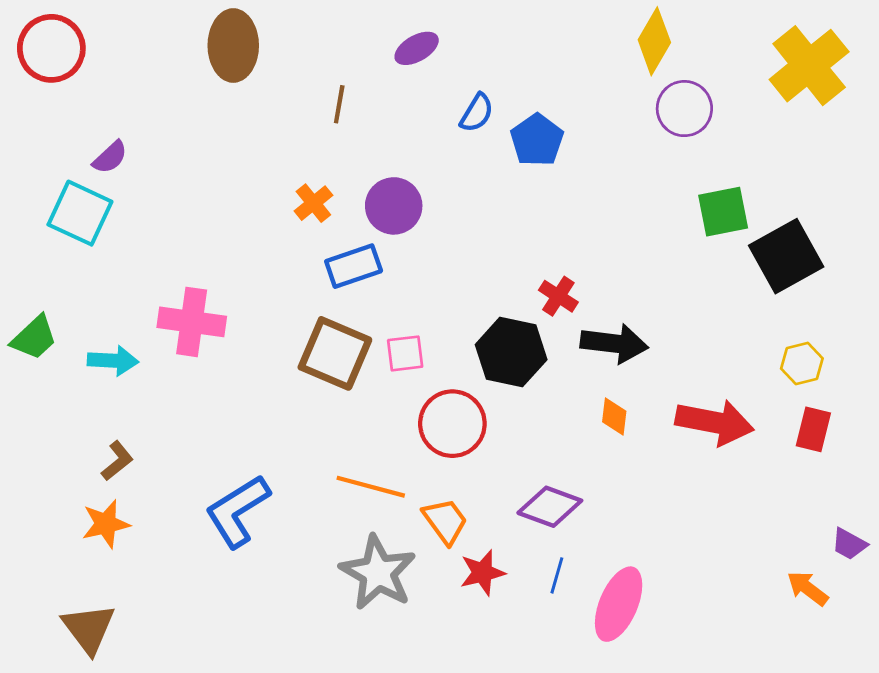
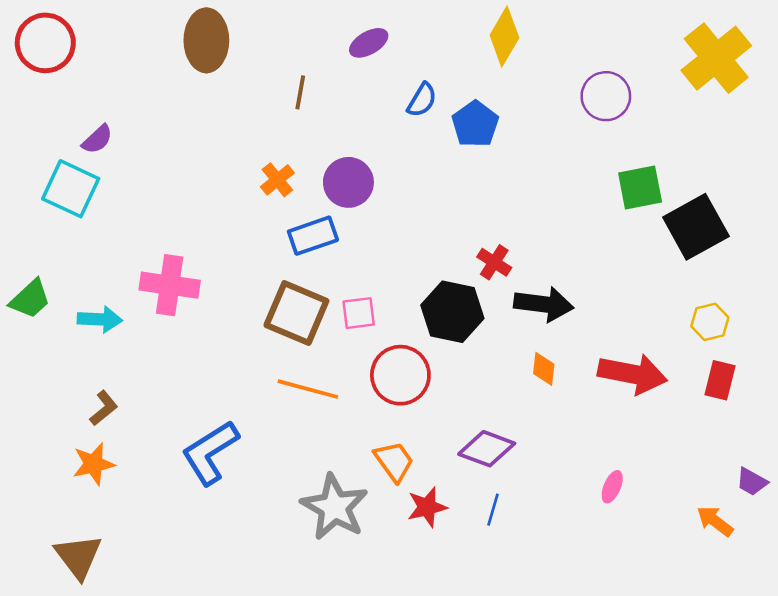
yellow diamond: (654, 41) -> (504, 37), moved
orange line: (371, 487) -> (308, 389), moved
pink ellipse: (619, 604) -> (612, 487), moved, size x0.5

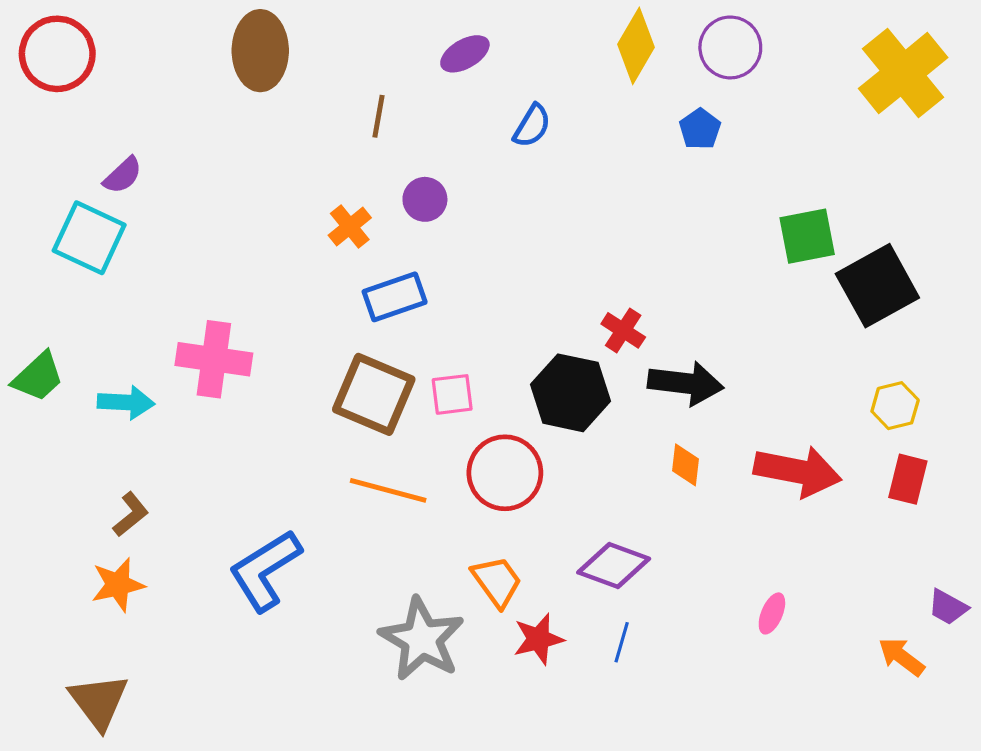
purple circle: (606, 96) -> (730, 47), moved
blue pentagon: (475, 124) -> (700, 129), moved, size x0.7
purple circle: (348, 182) -> (425, 199), moved, size x0.7

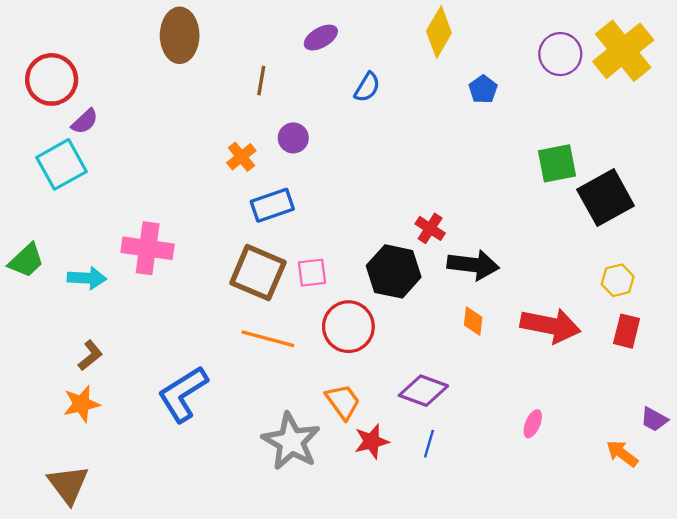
purple circle: (730, 47) -> (560, 54), moved
red circle: (57, 54) -> (52, 79), moved
cyan square: (89, 238) -> (62, 164), turned 36

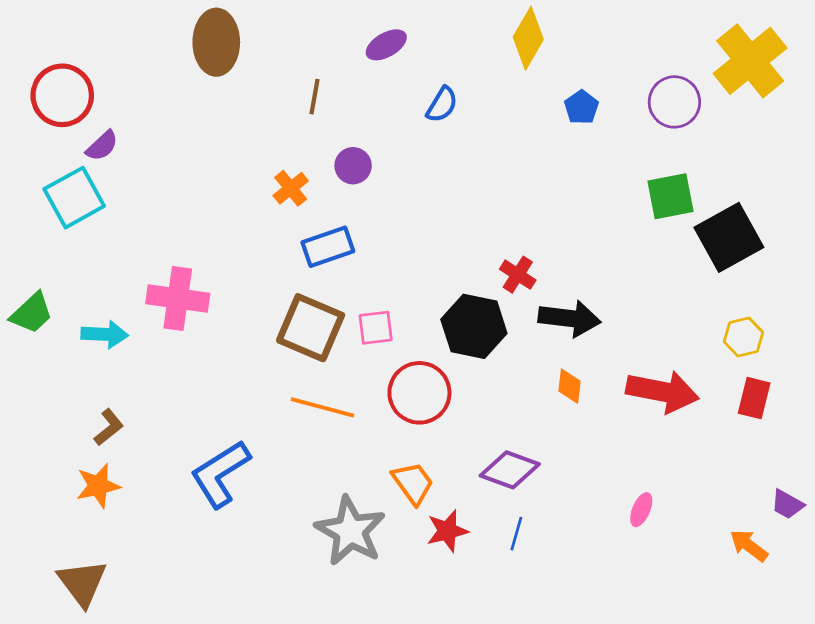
purple circle: (560, 54) -> (674, 102), moved

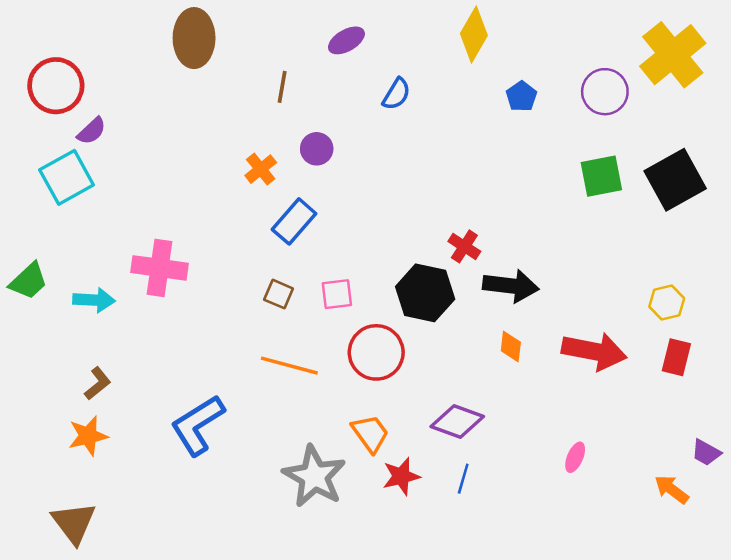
black square: (729, 237) -> (675, 180), moved
blue rectangle: (328, 247) -> (294, 221), turned -30
brown square: (311, 328) -> (279, 294), size x0.5

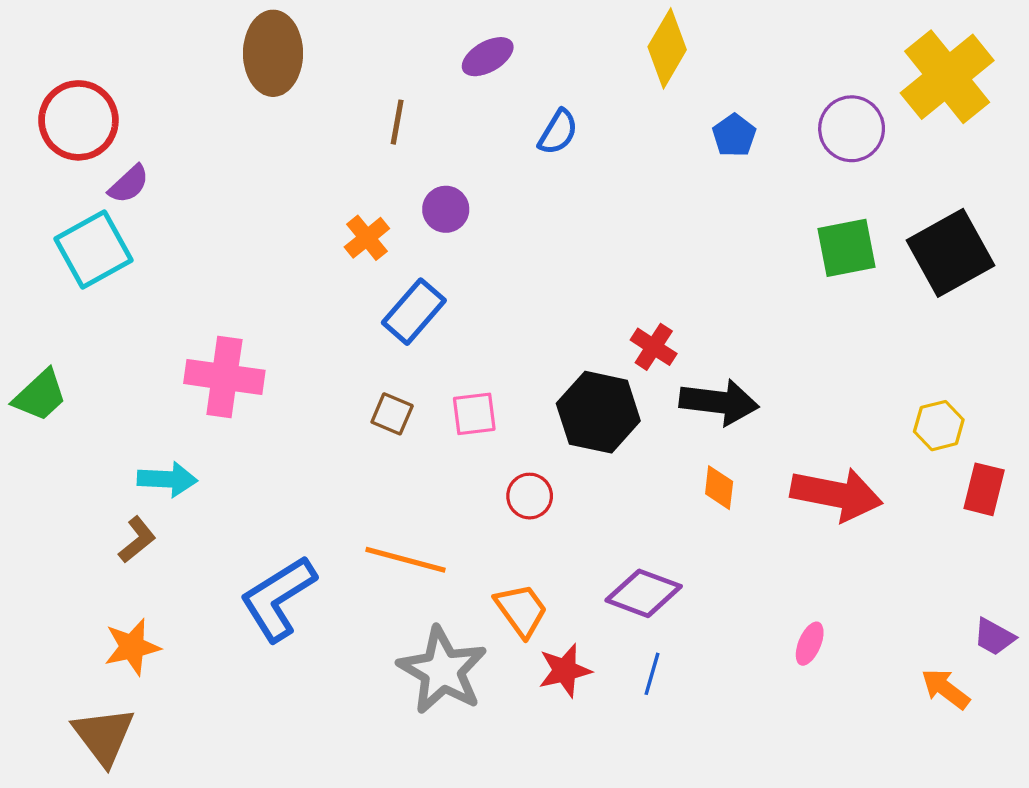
cyan arrow: (94, 300) -> (167, 479), moved
red circle: (376, 352) -> (530, 496), size x0.6
red rectangle: (676, 357) -> (984, 489), moved
orange line: (289, 366) -> (405, 560), moved
orange star: (88, 436) -> (132, 647), moved

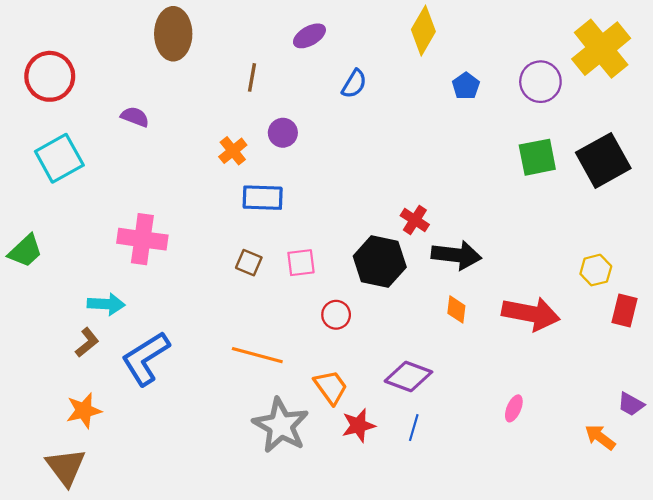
purple semicircle: (129, 184) -> (135, 117), moved, turned -116
blue rectangle: (414, 312) -> (263, 198), turned 51
blue L-shape: (278, 598) -> (146, 358), moved

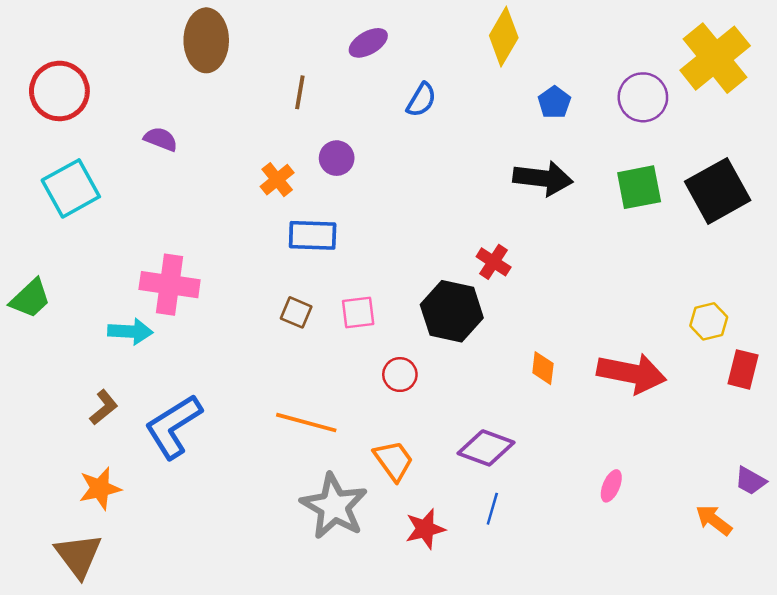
black arrow: (456, 255) -> (543, 178), moved
cyan arrow: (106, 304) -> (130, 331), moved
red star: (358, 425) -> (425, 529), moved

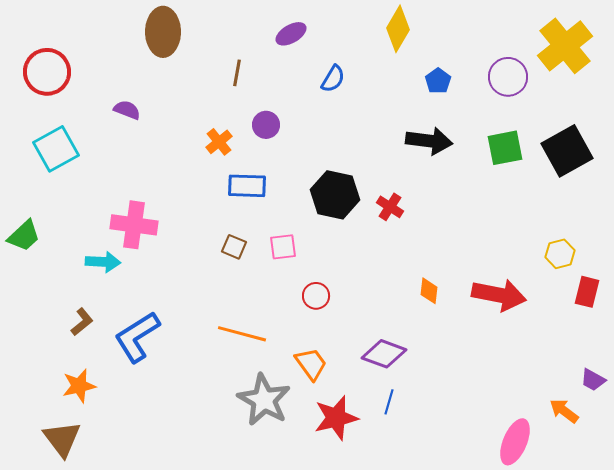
black hexagon: (452, 311) -> (335, 195), moved
pink ellipse: (611, 486) -> (515, 442), moved, size x1.8
red star: (425, 529) -> (336, 418), size x1.4

